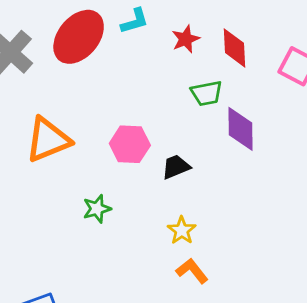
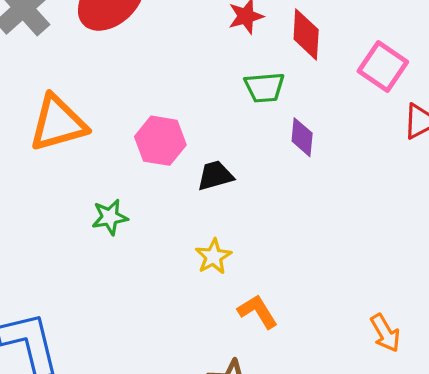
purple diamond: (241, 129) -> (302, 137), size x0.7
orange L-shape: (192, 271) -> (258, 312), moved

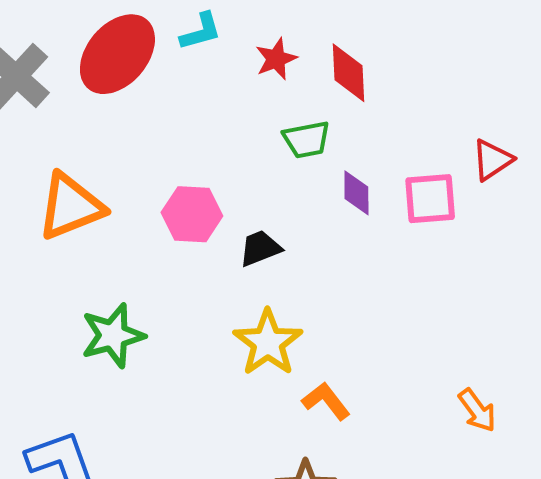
pink square: (383, 67) -> (430, 199), moved, turned -33
green star: (110, 217) -> (113, 336), moved, size x1.5
yellow star: (213, 257) -> (268, 343), size x1.6

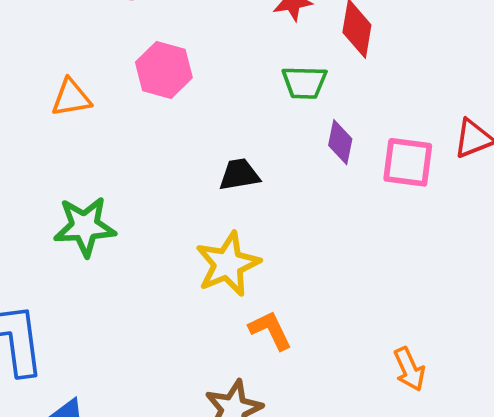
orange triangle: (71, 206) -> (71, 98), size x0.6
pink hexagon: (192, 214) -> (164, 70), moved

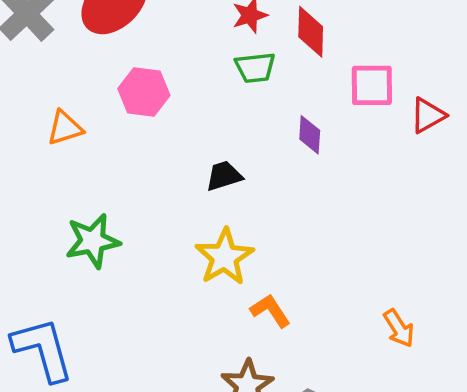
green trapezoid: (304, 83) -> (255, 68), moved
pink square: (408, 162) -> (372, 85), moved

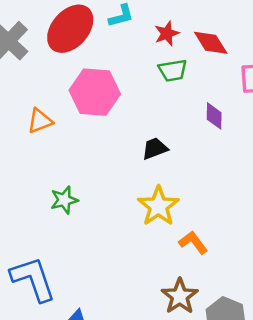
red diamond: (311, 32) -> (211, 43), turned -30
pink hexagon: (144, 92) -> (95, 92), size x1.4
green star: (93, 241) -> (64, 200), size x0.7

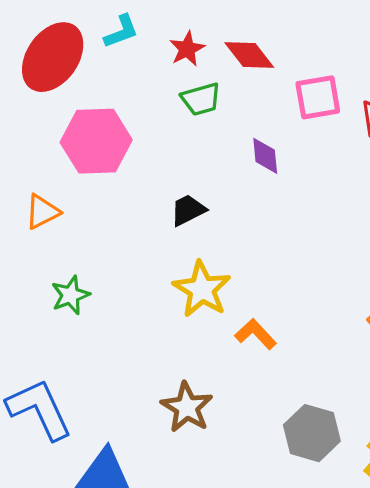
orange triangle: (40, 121) -> (42, 212), moved
brown star: (180, 296) -> (187, 407), moved

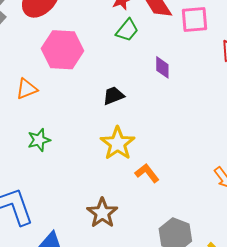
pink square: (318, 97) -> (194, 20), moved
green trapezoid: (201, 99) -> (127, 30), turned -40

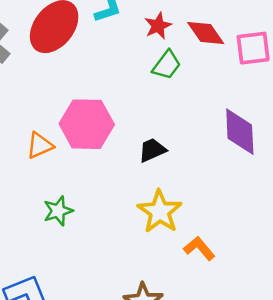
pink hexagon: (62, 50) -> (87, 124), moved
purple diamond: (162, 67) -> (240, 132), moved, size x1.6

